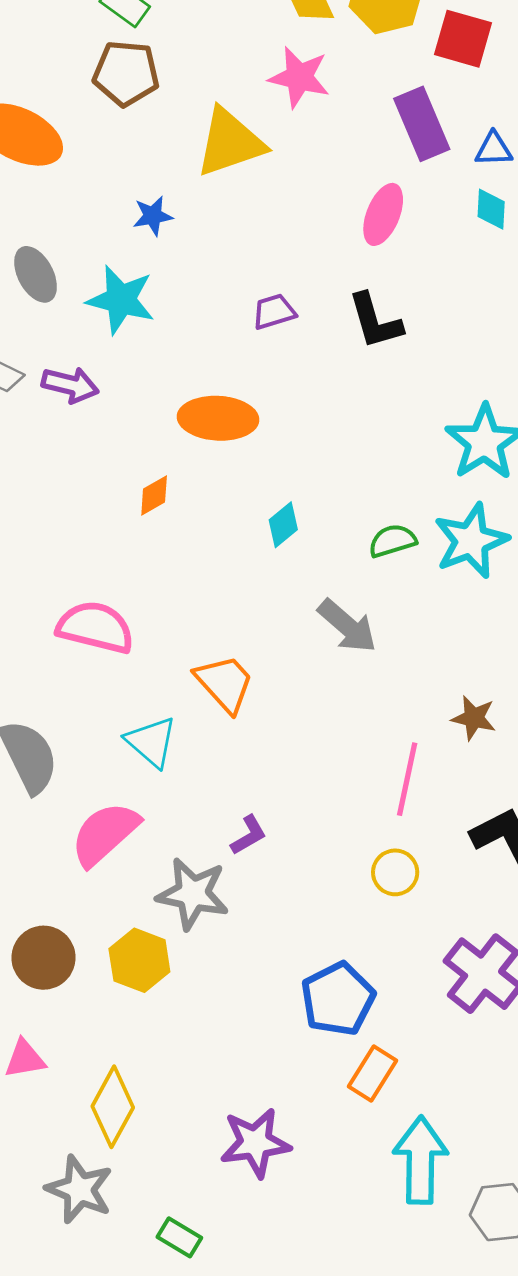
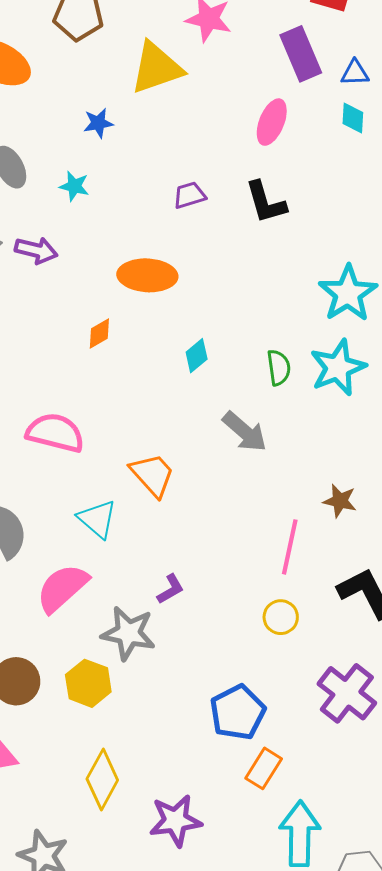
cyan star: (121, 300) -> (74, 186), size x0.6
green semicircle: (392, 541) -> (279, 368), turned 99
yellow diamond: (113, 1107) -> (102, 779), moved

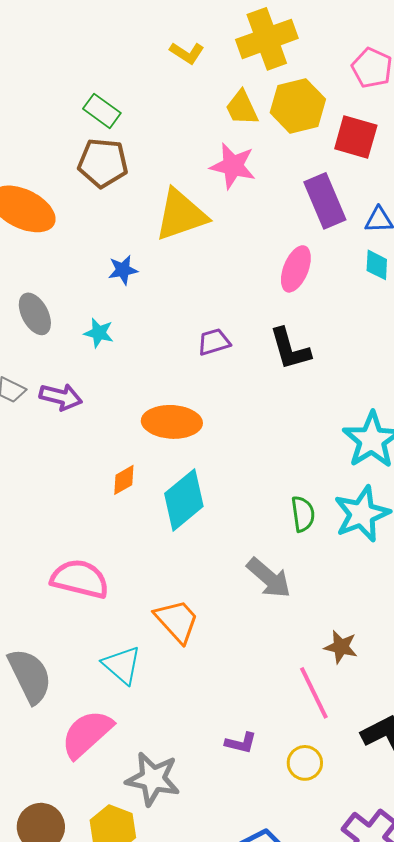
cyan diamond: (197, 356) -> (184, 500), moved, size x1.8
brown star: (340, 501) -> (341, 647), moved
pink line: (290, 547) -> (314, 693), turned -38
purple L-shape: (170, 589) -> (241, 743), moved, turned 44

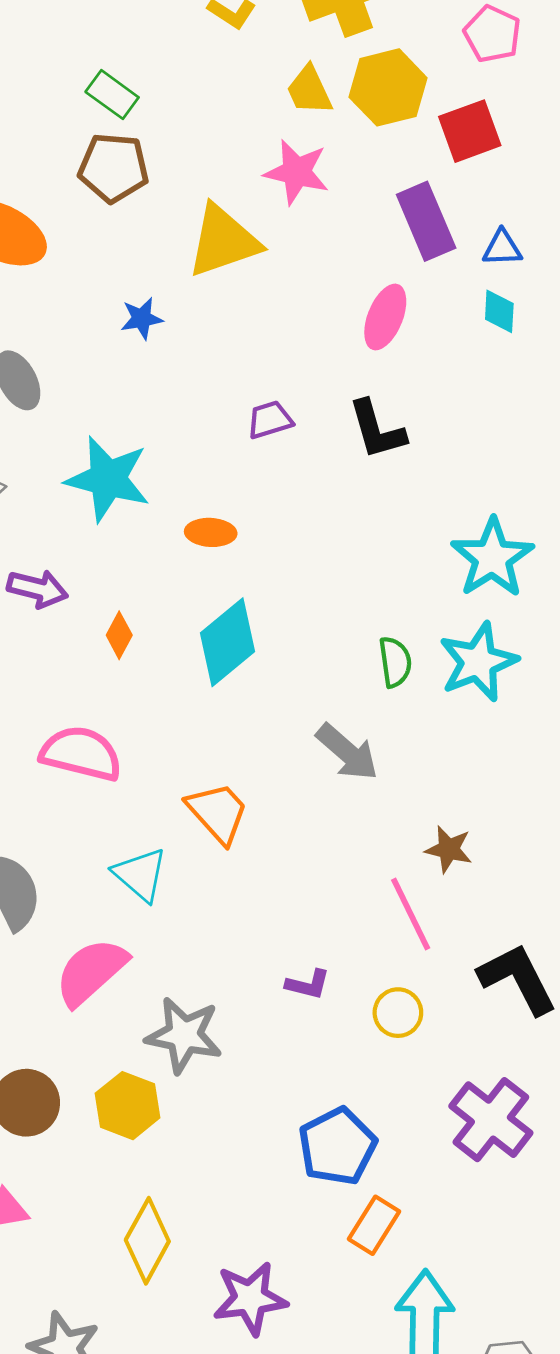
red square: (356, 137) -> (470, 131), turned -36
cyan star: (99, 333) -> (108, 479), moved, size x2.0
purple arrow: (61, 397) -> (37, 589), moved
orange ellipse: (172, 422) -> (211, 532), size x0.6
orange diamond: (124, 480) -> (119, 635), moved, turned -32

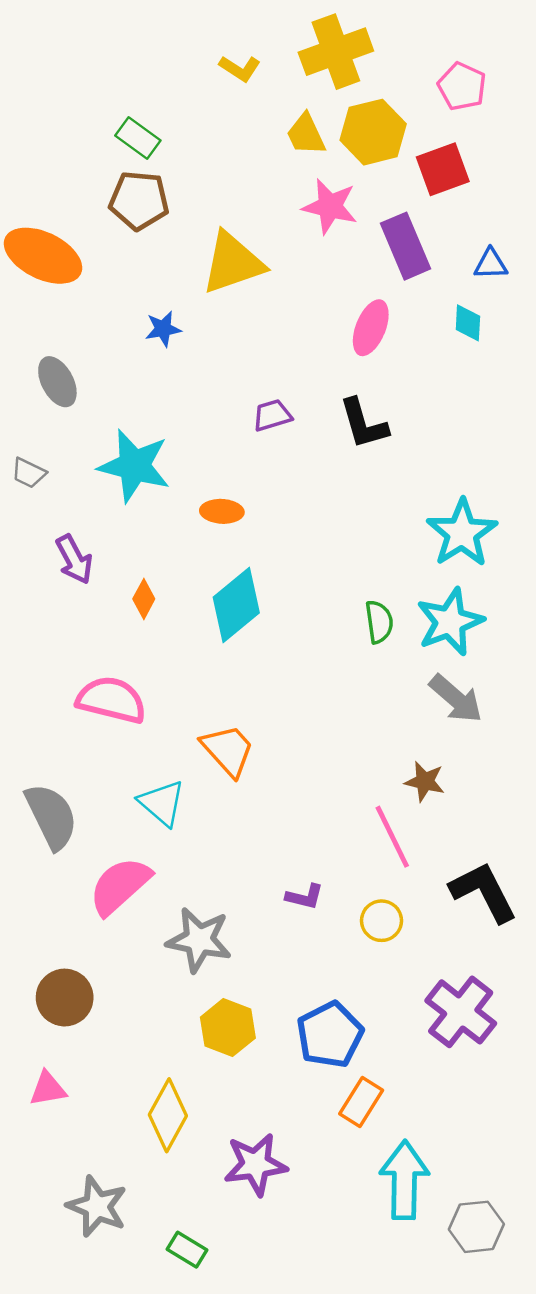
pink star: (297, 172) -> (330, 206), moved
blue triangle: (502, 248) -> (491, 264), moved
purple arrow: (37, 589) -> (74, 559), turned 48
gray arrow: (347, 752) -> (456, 699), moved
yellow hexagon: (128, 1106) -> (228, 1028), moved

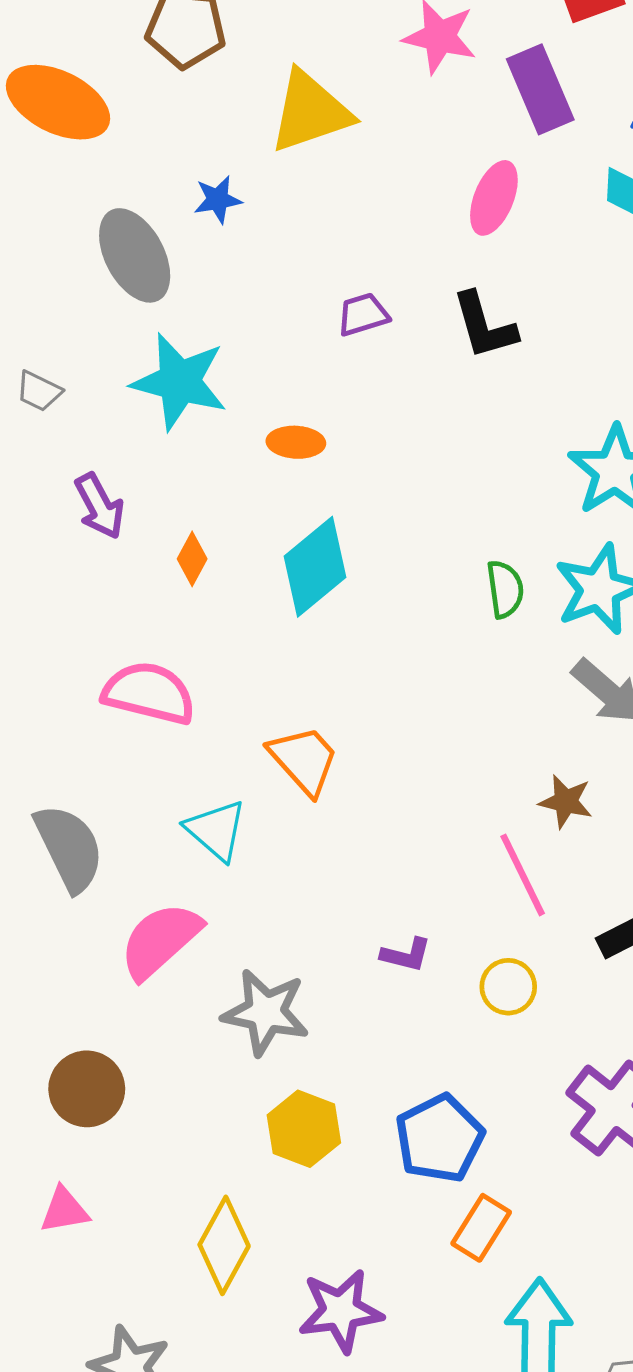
gray ellipse: (57, 382) -> (135, 255), moved, size x1.4

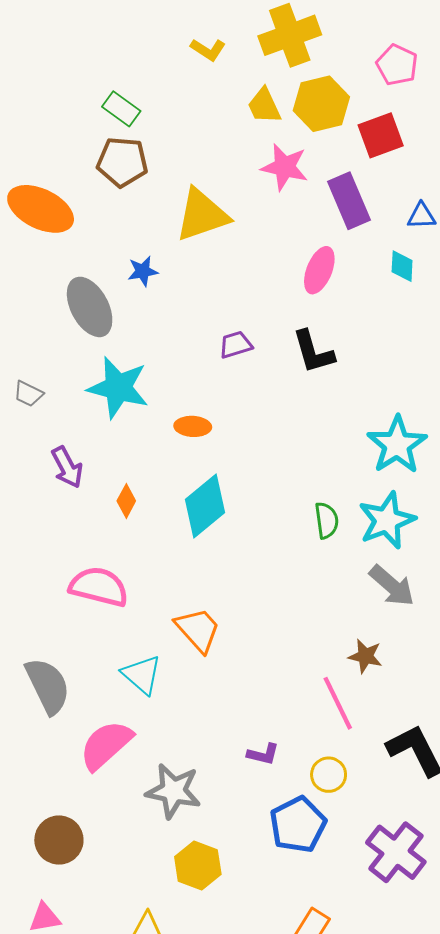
blue pentagon: (440, 1138) -> (298, 825), moved

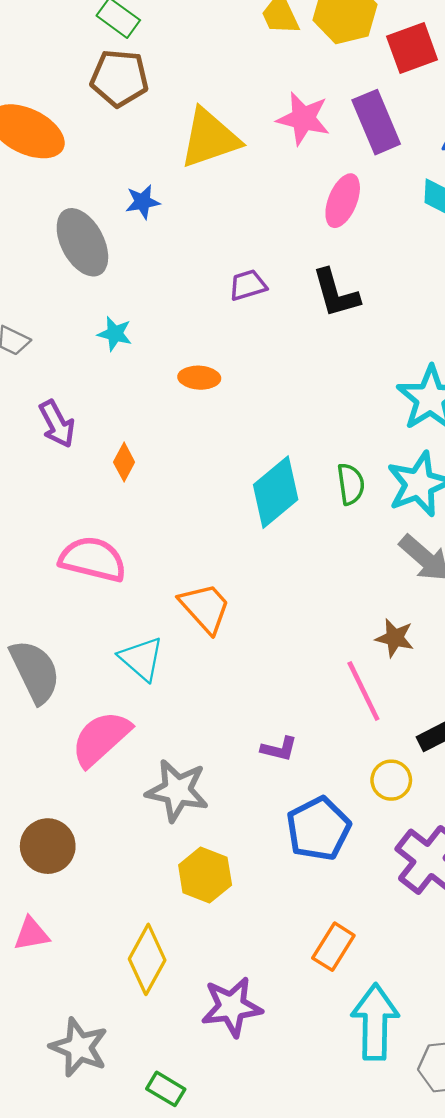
pink star: (285, 167) -> (303, 119), moved
cyan star: (118, 388) -> (115, 334), size x0.5
cyan diamond: (205, 506) -> (276, 492), moved
yellow circle: (329, 775) -> (391, 780), moved

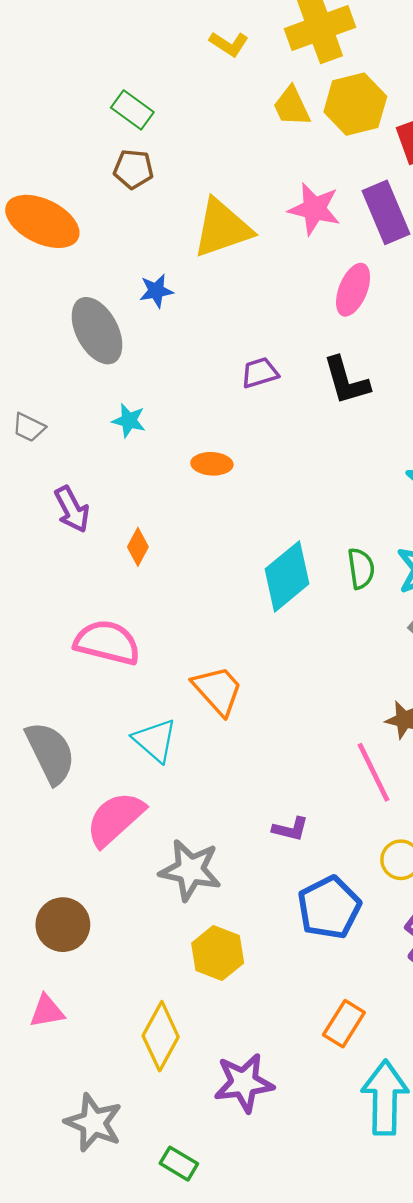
brown pentagon: (119, 78) -> (133, 169), size x0.7

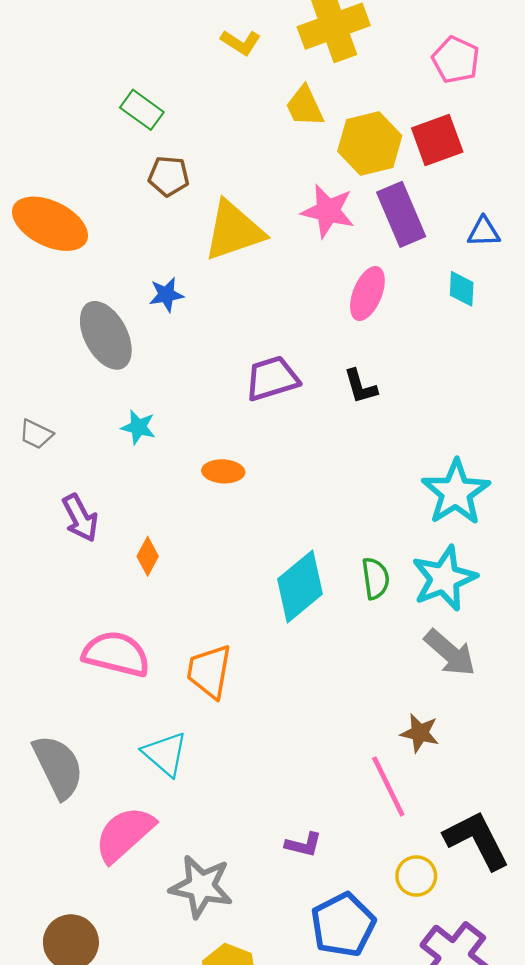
yellow hexagon: (355, 104) -> (370, 144), moved
brown pentagon: (133, 169) -> (169, 176), moved
purple trapezoid: (260, 373) -> (272, 378), size x1.4
black L-shape: (346, 381) -> (360, 387), size x0.7
orange trapezoid: (218, 690) -> (209, 671), moved, turned -128

